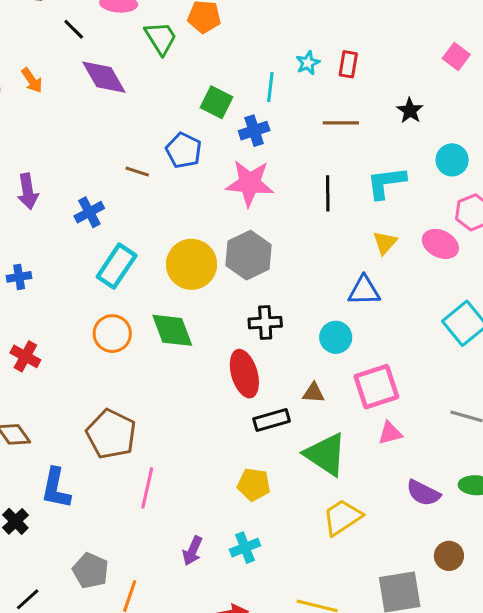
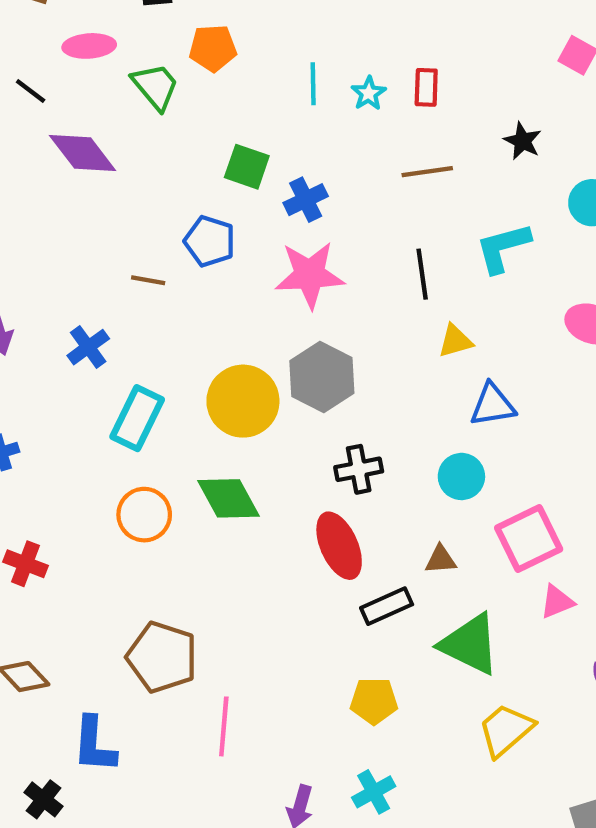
cyan line: (270, 87) -> (313, 84), moved
yellow triangle: (385, 243) -> (455, 341), moved, turned 40

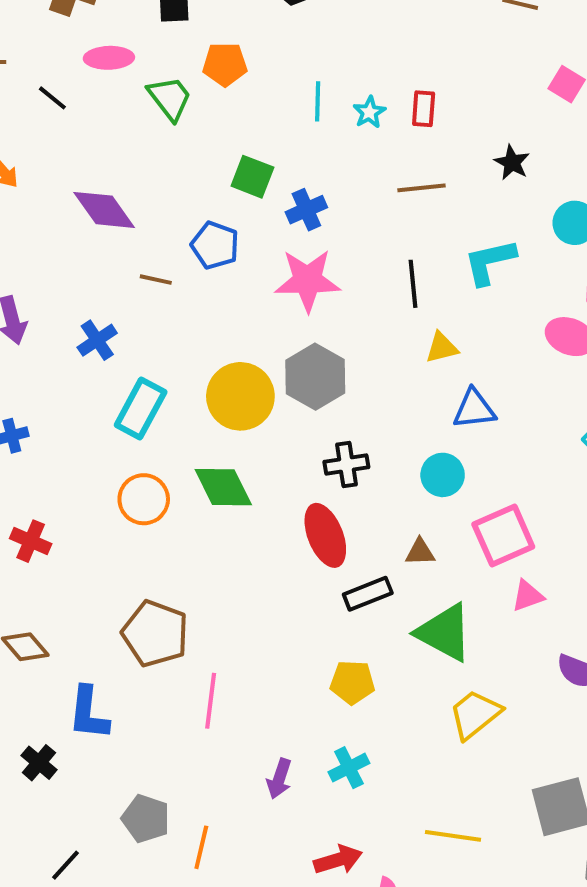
purple diamond: (83, 153) -> (104, 210), moved

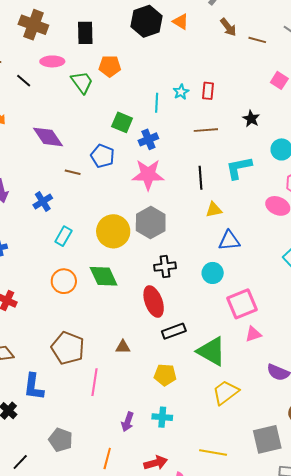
cyan line: (318, 101) -> (157, 103), moved
cyan rectangle: (141, 409) -> (63, 236), size x0.7
brown triangle: (420, 552) -> (123, 347), moved
cyan cross: (349, 768) -> (162, 417), turned 30
orange line: (201, 847) -> (107, 458), moved

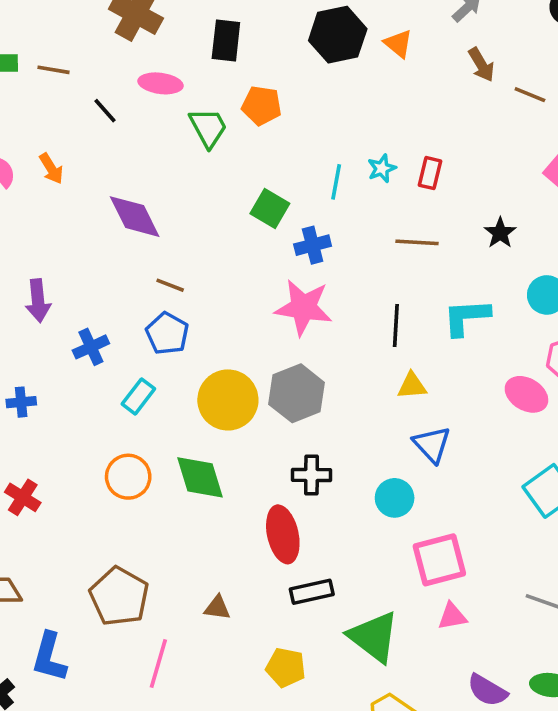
blue pentagon: (103, 156) -> (167, 333), moved
blue cross: (43, 202) -> (91, 347), moved
blue triangle: (229, 241) -> (432, 444), turned 45

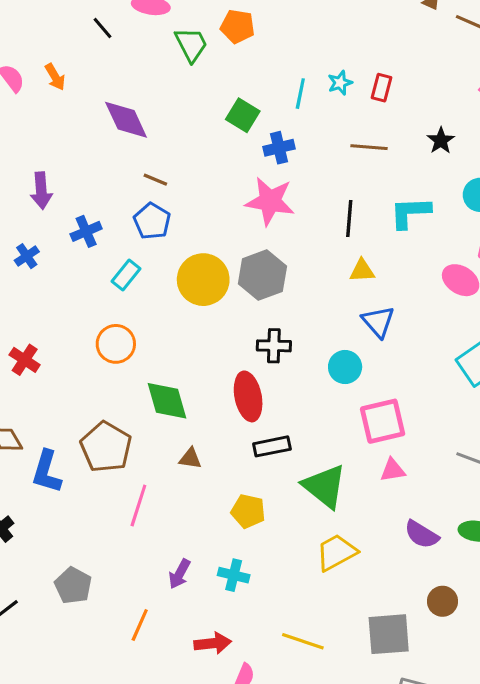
blue cross: (21, 402) -> (27, 256), moved, turned -30
green diamond: (200, 477) -> (167, 401), moved
blue L-shape: (49, 657) -> (47, 472), moved

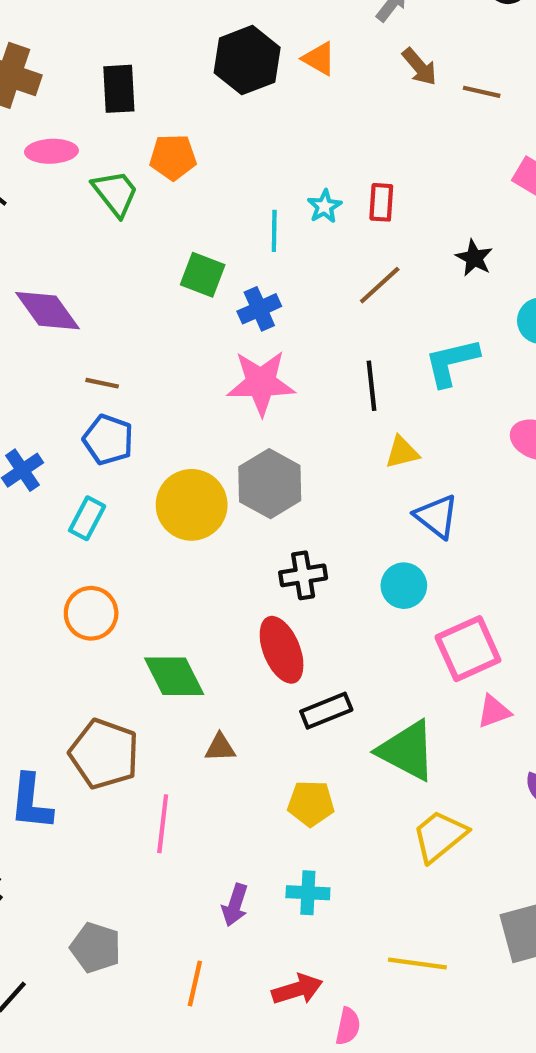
brown line: (369, 147) -> (380, 285), turned -36

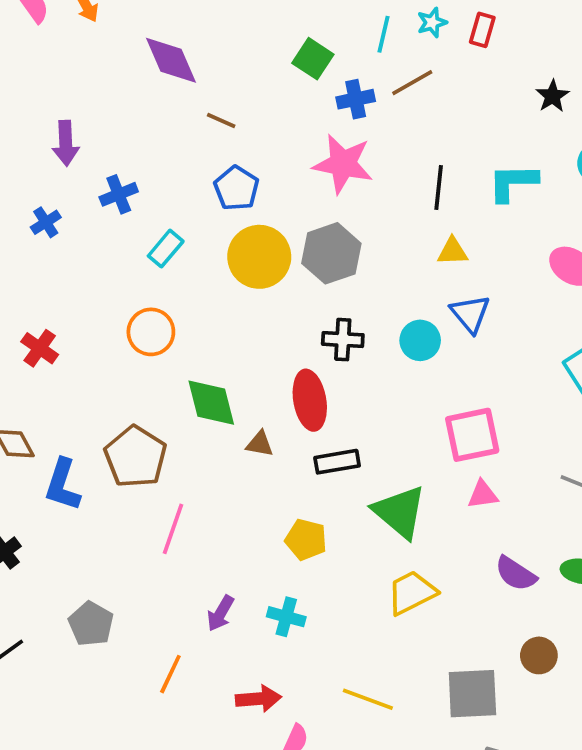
brown line: (380, 285) -> (412, 83), moved
brown line: (102, 383) -> (221, 120), moved
blue pentagon: (108, 440) -> (236, 188), moved
cyan circle: (404, 586) -> (420, 340), moved
brown triangle: (220, 748) -> (260, 444), moved

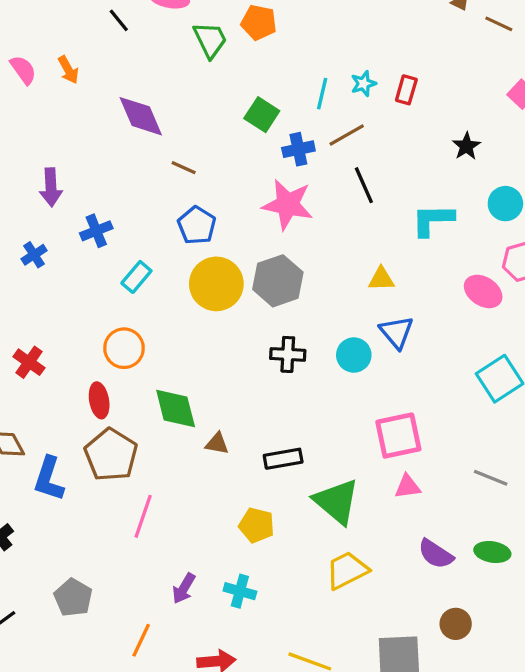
black line: (439, 188) -> (364, 185), moved, turned -30
red ellipse: (310, 400) -> (99, 400), moved, size x0.7

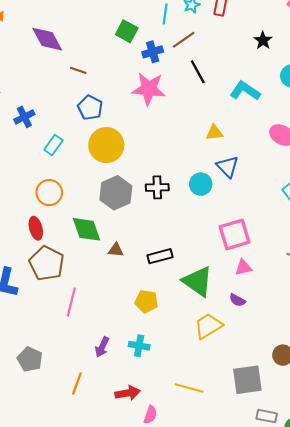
cyan L-shape: (433, 220) -> (245, 91), turned 40
gray hexagon: (278, 281) -> (116, 193), moved
purple semicircle: (436, 554) -> (237, 300), moved, size x0.7

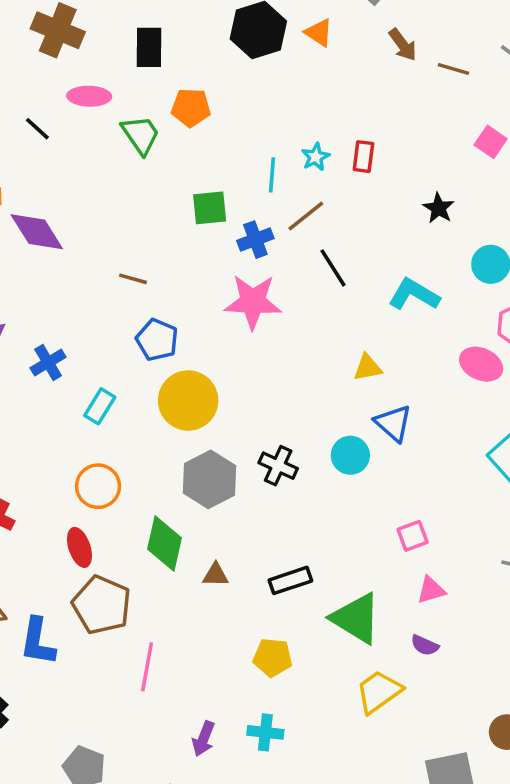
green square: (127, 31) -> (210, 208), turned -30
purple diamond: (47, 39) -> (37, 232), moved
black cross: (157, 187) -> (278, 466), turned 30
green diamond: (87, 229) -> (164, 544), turned 36
pink square: (235, 234) -> (413, 536), size x0.6

